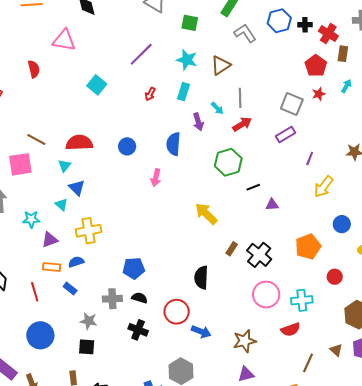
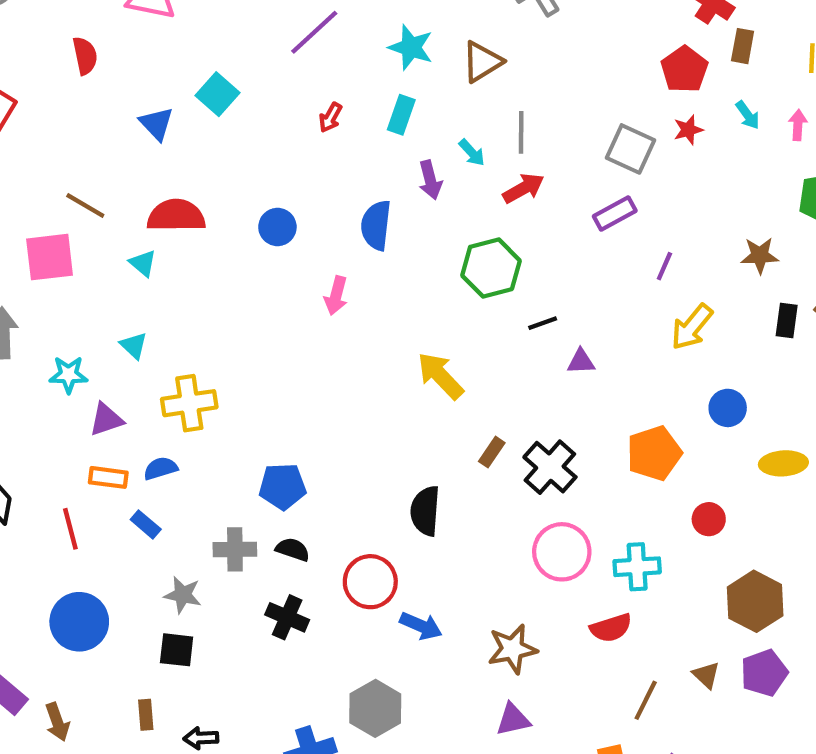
cyan arrow: (346, 86) -> (748, 115), turned 112
cyan triangle: (64, 166) -> (143, 263), turned -32
blue triangle: (77, 188) -> (156, 124), moved

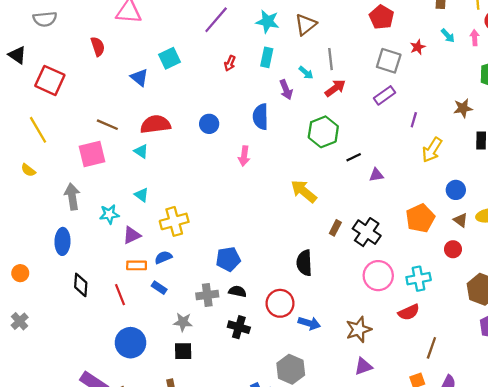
red pentagon: (684, 69) -> (382, 17), moved
cyan square: (218, 94) -> (169, 58), turned 30
brown triangle: (706, 675) -> (461, 220), moved

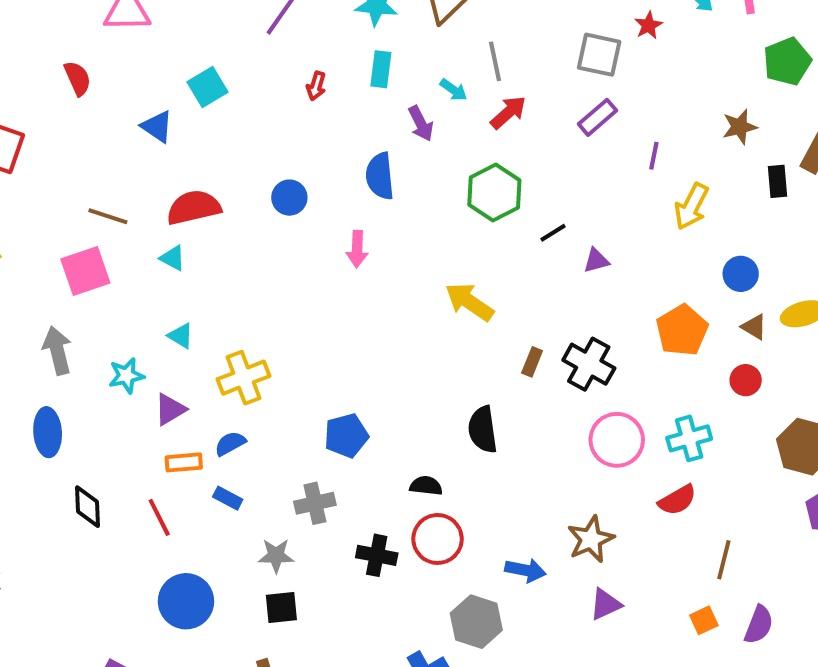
black semicircle: (237, 291) -> (426, 486), moved
red circle: (280, 303) -> (438, 539), moved
blue arrow: (309, 323) -> (525, 570), moved

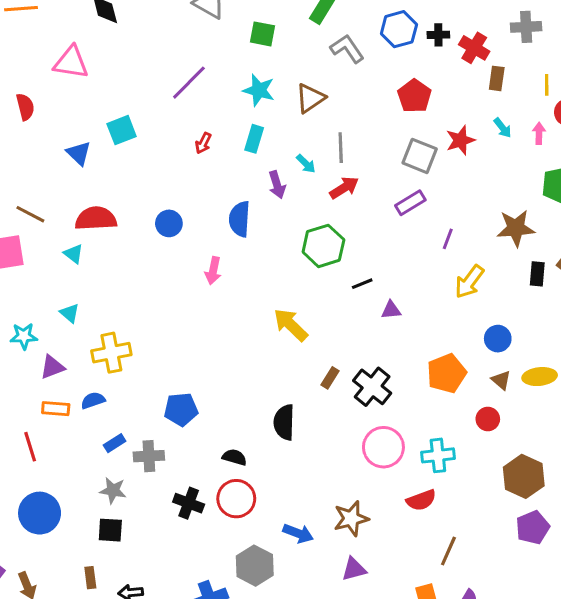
red star: (648, 25) -> (460, 140), size x1.4
brown star: (740, 127) -> (516, 228), size x1.4
blue rectangle: (228, 498) -> (115, 443), moved, turned -70

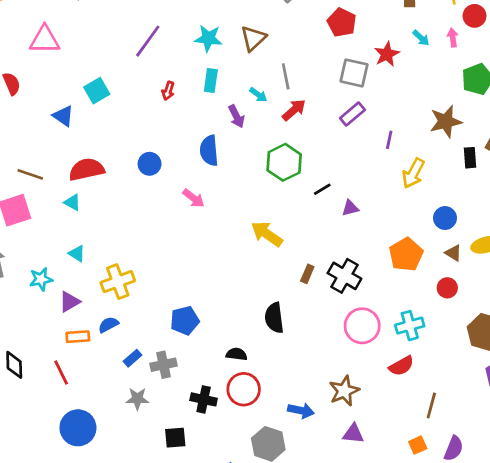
pink arrow: (213, 271) -> (194, 198), turned -55
black square: (110, 530) -> (175, 438), moved
purple triangle: (354, 569) -> (353, 434), turned 30

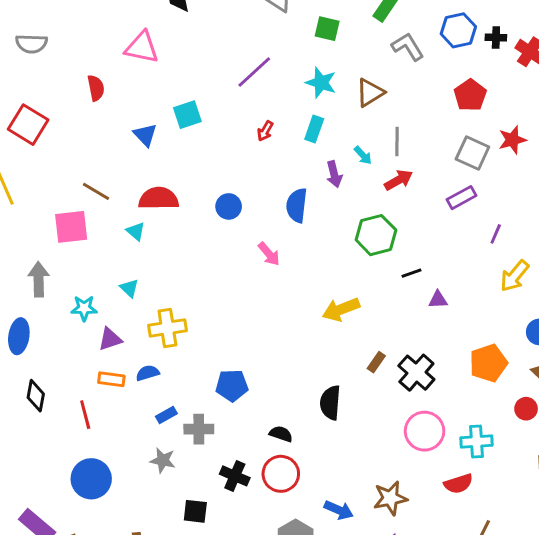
yellow arrow: (267, 234) -> (341, 309), turned -68

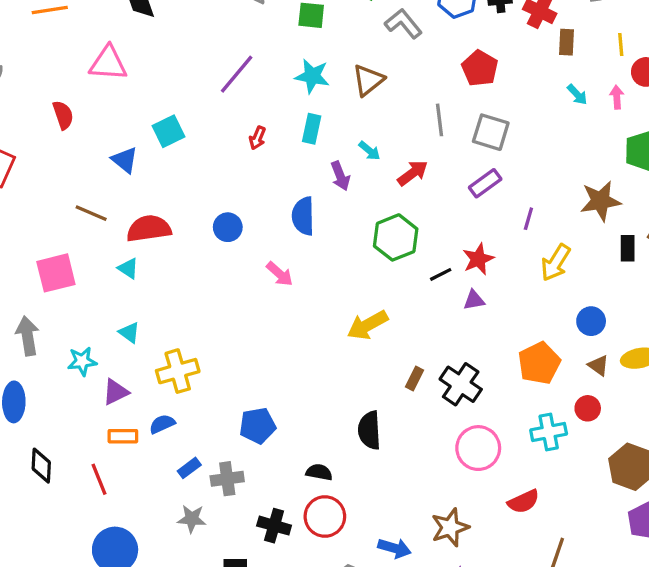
red star: (512, 140) -> (478, 259), moved
gray line: (397, 141) -> (440, 120), moved
brown line: (96, 191) -> (91, 213), moved
cyan cross: (477, 441) -> (549, 432), moved

